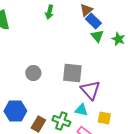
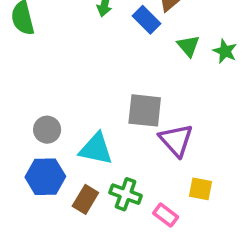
blue rectangle: (93, 21) -> (146, 20), moved
gray circle: (33, 73) -> (47, 130), moved
cyan triangle: (81, 110) -> (96, 149), moved, size x1.5

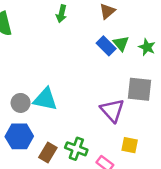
blue rectangle: (146, 20) -> (106, 46), moved
gray square: (145, 110) -> (140, 89), moved
cyan triangle: (96, 149) -> (45, 99), moved

